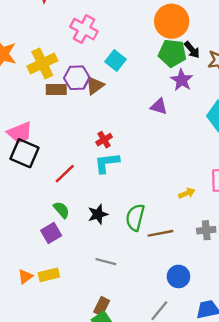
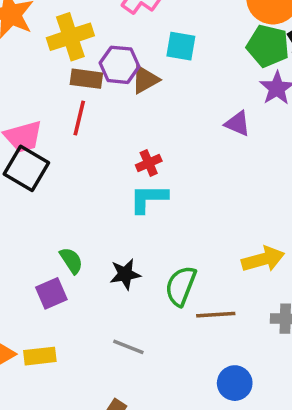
cyan square: (115, 60) -> (181, 46), turned -36
red line: (65, 174) -> (79, 118), moved, turned -40
yellow arrow: (187, 193) -> (263, 259), size x1.6

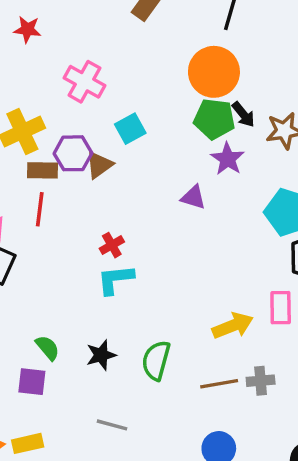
cyan square: (181, 46) -> (130, 129), turned -32
purple square: (51, 293) -> (32, 382), turned 36
brown line: (216, 315) -> (219, 384), moved

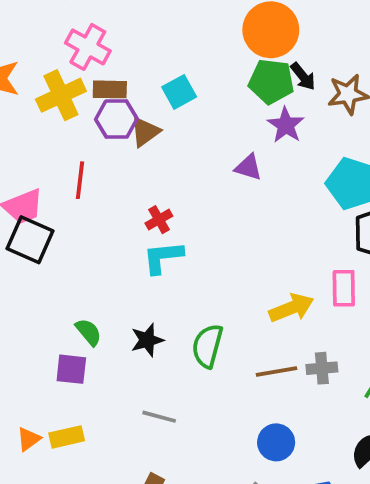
pink cross: (84, 82) -> (88, 47), moved
brown rectangle: (42, 170) -> (110, 89), moved

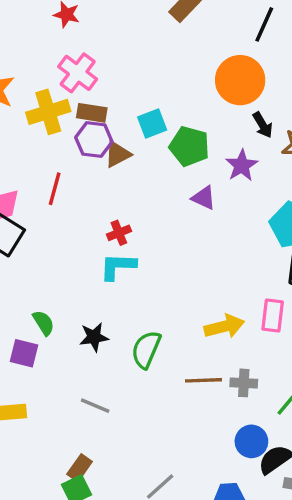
green pentagon: (271, 81) -> (189, 146), moved
blue circle: (276, 442) -> (251, 441), moved

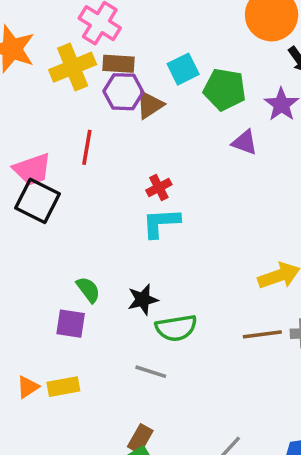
green semicircle: (146, 350) -> (176, 328), moved, turned -117

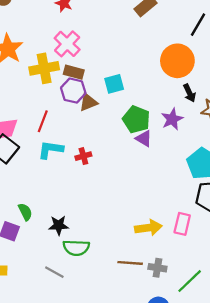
green pentagon: (225, 89) -> (136, 119), moved
cyan L-shape: (161, 223) -> (51, 150), moved

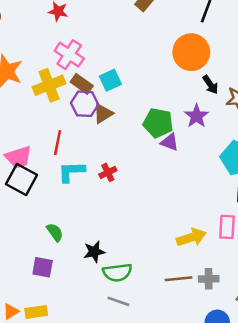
brown rectangle: (74, 72) -> (82, 84), turned 30
cyan square: (114, 84) -> (110, 80), moved
green semicircle: (25, 212) -> (55, 232), moved
gray line: (54, 272) -> (118, 301), moved

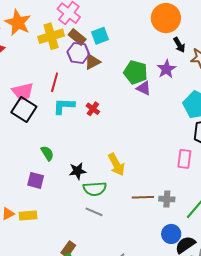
red cross: (108, 172) -> (93, 109), turned -32
yellow arrow: (191, 237) -> (116, 165), moved, turned 75

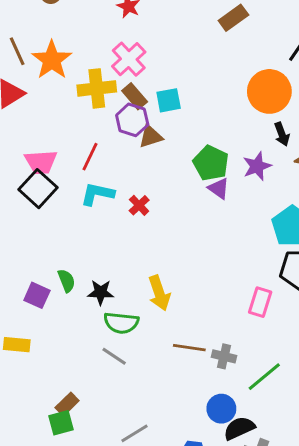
green semicircle: (47, 153) -> (66, 281), moved

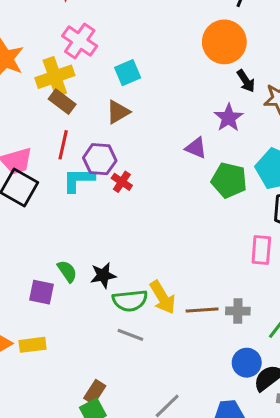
brown rectangle: (135, 96) -> (62, 102), moved
purple hexagon: (132, 120) -> (100, 159), moved
green pentagon: (211, 163) -> (229, 180), moved
yellow arrow: (159, 293) -> (163, 297), moved

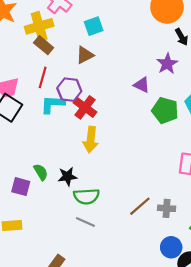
red cross: (122, 182) -> (85, 107), size x1.5
yellow arrow: (163, 297) -> (91, 140), moved, turned 35
brown line: (202, 310) -> (140, 206), turned -40

